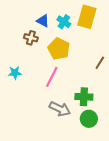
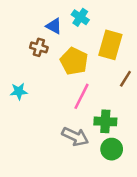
yellow rectangle: (87, 17) -> (110, 45), moved
cyan cross: (64, 22) -> (80, 17), moved
pink line: (52, 77) -> (82, 96), moved

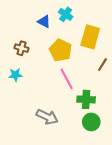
brown cross: (39, 47) -> (22, 48), moved
pink line: (82, 96) -> (67, 79), turned -55
gray arrow: (75, 137) -> (47, 117), moved

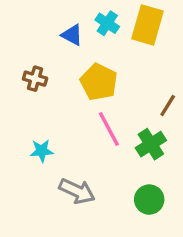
yellow rectangle: (90, 37) -> (148, 25), moved
cyan star: (15, 75) -> (42, 151), moved
green cross: (86, 99) -> (151, 144), moved, turned -36

